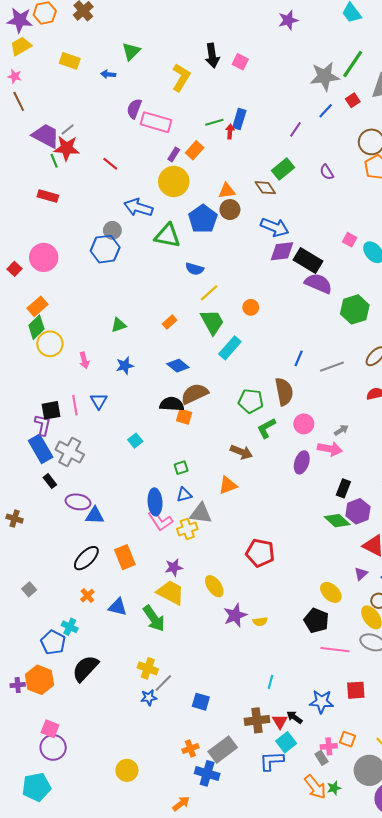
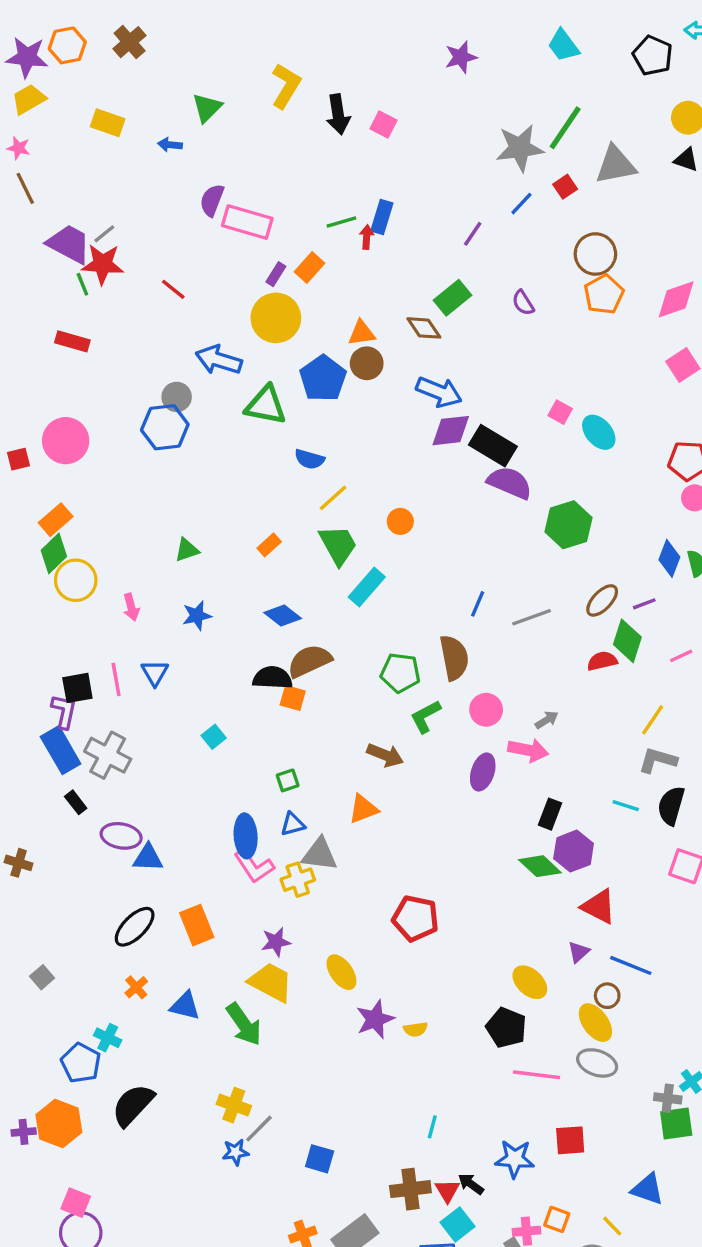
yellow L-shape: (181, 77) -> (286, 86), moved
red square: (15, 269) -> (19, 459), turned 32

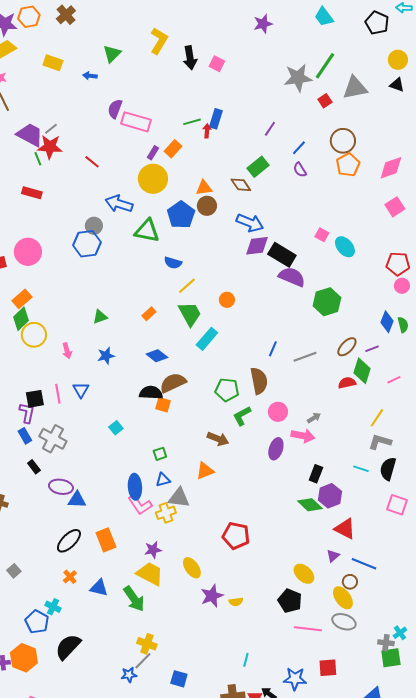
blue line: (521, 204) -> (299, 148), moved
blue rectangle: (61, 750) -> (25, 436), size x0.6
yellow cross: (234, 1105) -> (147, 644), moved

